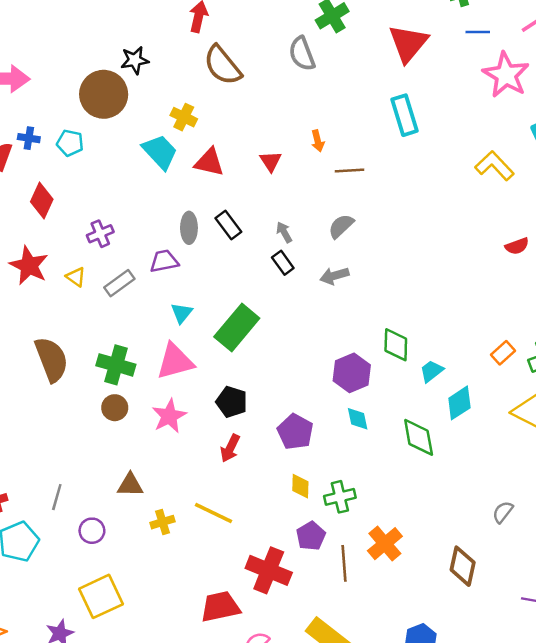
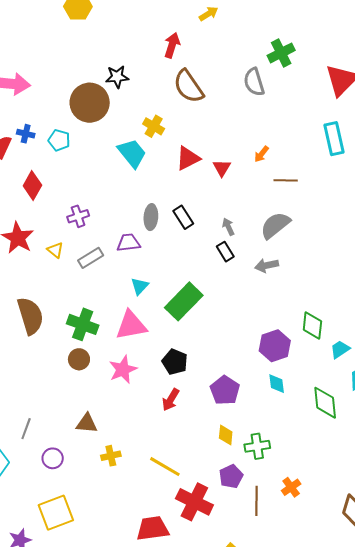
orange arrow: (318, 141) -> (262, 154), turned 48
red triangle: (209, 162) -> (188, 158), moved, turned -44
gray semicircle: (341, 226) -> (275, 225), size x1.4
yellow line: (214, 513) -> (165, 467), moved
orange cross: (385, 544) -> (291, 487), size x0.7

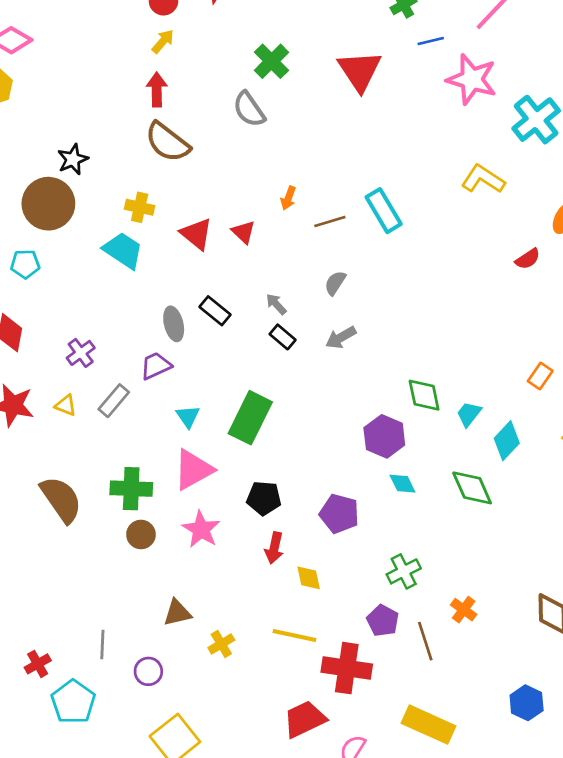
red arrow: (172, 45) -> (157, 90), moved
cyan rectangle: (334, 139) -> (384, 211), moved
red triangle: (188, 158) -> (196, 234), turned -36
gray semicircle: (275, 225) -> (335, 283), size x0.6
yellow diamond: (226, 435) -> (309, 578), moved

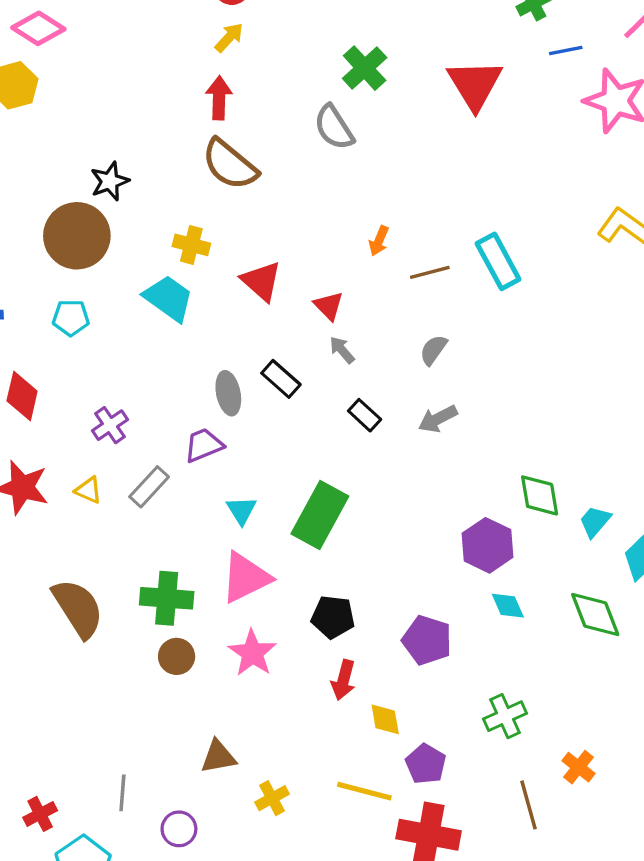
red triangle: (243, 232) -> (329, 306), moved
cyan pentagon: (25, 264) -> (71, 318), moved
gray arrow: (276, 304) -> (342, 350), moved
purple pentagon: (383, 621) -> (426, 764), moved

